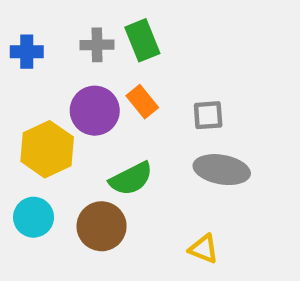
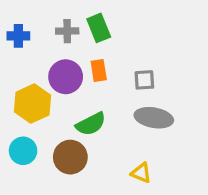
orange rectangle: (142, 102) -> (99, 70), turned 30

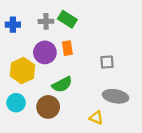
green rectangle: (99, 28) -> (67, 19), turned -36
gray square: (144, 80) -> (107, 62), moved
gray ellipse: (154, 118) -> (116, 96), moved

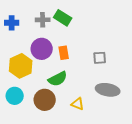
orange rectangle: (67, 48) -> (64, 53), moved
yellow triangle: (96, 118) -> (78, 104), moved

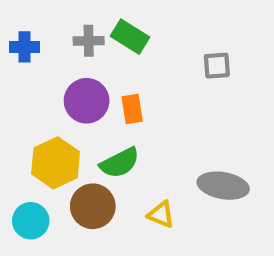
gray square: (100, 58) -> (217, 66), moved
yellow hexagon: (21, 66) -> (56, 163), moved
cyan circle: (15, 96) -> (31, 221), moved

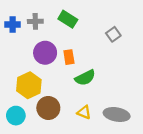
gray cross: (89, 41) -> (35, 21), moved
gray square: (217, 66) -> (113, 34), turned -32
green semicircle: (120, 163) -> (85, 78), moved
gray ellipse: (223, 186) -> (117, 114), moved

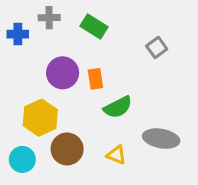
gray cross: (35, 21) -> (49, 18), moved
gray ellipse: (117, 114) -> (161, 139), moved

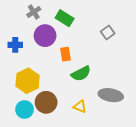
gray cross: (49, 18) -> (34, 12), turned -32
blue cross: (18, 34) -> (15, 45), moved
purple circle: (63, 73) -> (45, 36), moved
cyan circle: (22, 159) -> (25, 110), moved

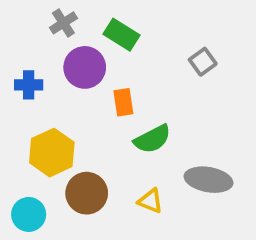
cyan circle: (25, 110) -> (29, 214), moved

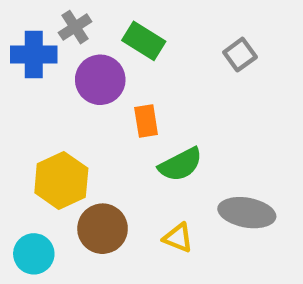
gray square: (203, 62) -> (240, 55), moved
blue cross: (29, 85) -> (34, 55), moved, size x1.4

